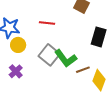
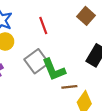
red line: (47, 23) -> (43, 25), turned 49

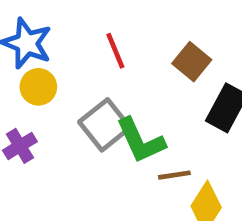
brown square: (86, 16) -> (192, 62), moved

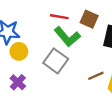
red line: (115, 51) -> (59, 17), moved, turned -42
green L-shape: (141, 141) -> (67, 37), moved

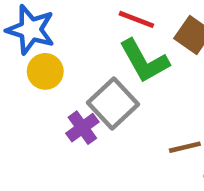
purple cross: (18, 82) -> (82, 128), moved

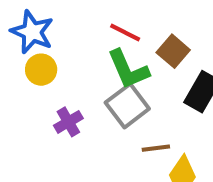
gray square: (113, 103) -> (127, 106), moved

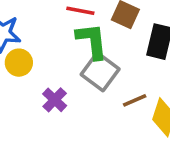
green L-shape: (128, 69) -> (92, 41), turned -147

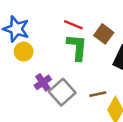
gray square: (100, 72) -> (62, 92), moved

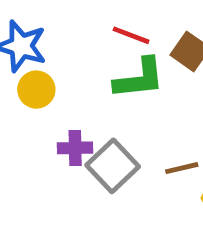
green L-shape: (77, 47) -> (139, 78), turned 80
purple cross: (43, 82) -> (75, 148), turned 35

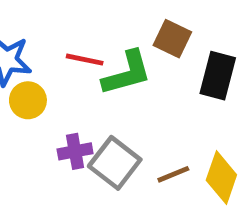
red line: (131, 35) -> (85, 60), moved
brown line: (182, 168) -> (173, 174), moved

